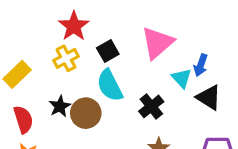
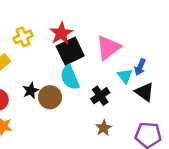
red star: (74, 26) -> (61, 33), moved
black square: (108, 51) -> (70, 51), size x1.6
yellow cross: (66, 58) -> (23, 37), moved

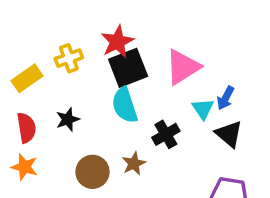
yellow cross: (23, 37) -> (69, 58), moved
brown circle: (50, 97) -> (92, 172), moved
brown star: (104, 128) -> (134, 164), moved

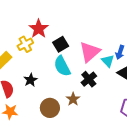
red star: (117, 42) -> (39, 29), moved
pink triangle: (183, 67) -> (90, 52), moved
black square: (128, 68) -> (61, 44), size x0.7

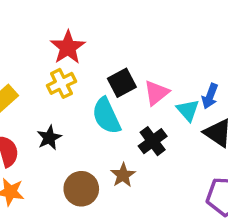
yellow cross: (25, 44) -> (61, 83), moved
black square: (61, 44) -> (122, 83), moved
pink triangle: (90, 52) -> (156, 93), size x0.7

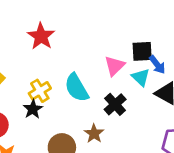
yellow cross: (61, 83) -> (40, 91), moved
black square: (122, 83) -> (142, 51), moved, turned 30
blue arrow: (210, 96) -> (157, 65), turned -54

